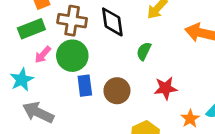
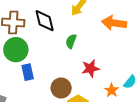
brown circle: (117, 91) -> (61, 88), moved

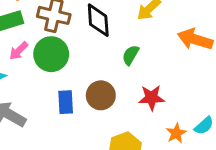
blue rectangle: (28, 72) -> (66, 102), moved
brown circle: (61, 88) -> (101, 95), moved

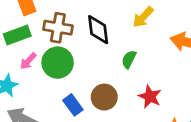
red star: (151, 98) -> (150, 97), turned 30
blue rectangle: (66, 102) -> (73, 105), turned -30

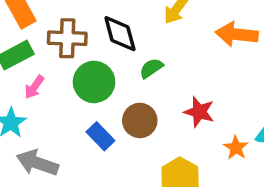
green semicircle: (129, 59) -> (151, 68), moved, turned 36
green circle: (58, 63) -> (94, 82), moved

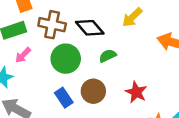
black diamond: (120, 34) -> (90, 28), turned -36

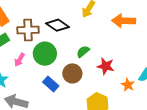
pink arrow: (23, 55) -> (19, 60), moved
green semicircle: (108, 56) -> (83, 52), moved

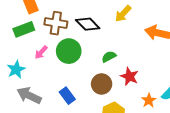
brown circle: (72, 73) -> (102, 84), moved
blue rectangle: (51, 84) -> (67, 96), moved

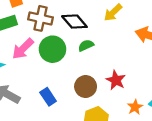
pink arrow: (41, 52) -> (23, 49), size x1.5
green semicircle: (109, 57) -> (86, 45), moved

